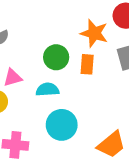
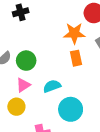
green circle: (56, 57) -> (26, 61), moved

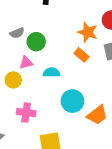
orange rectangle: (76, 58) -> (82, 55), turned -56
cyan circle: (71, 109) -> (72, 101), moved

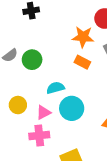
pink triangle: (26, 63) -> (43, 112), moved
cyan circle: (72, 101) -> (72, 108), moved

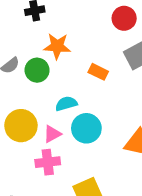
orange star: (83, 37) -> (57, 46), moved
yellow circle: (18, 105) -> (21, 126), size x1.5

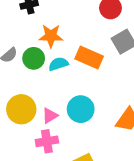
orange rectangle: (98, 72) -> (89, 57), size x1.5
cyan semicircle: (66, 104) -> (58, 64), moved

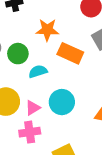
orange star: (51, 36) -> (47, 30), moved
cyan semicircle: (58, 64) -> (38, 71), moved

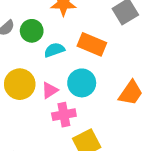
orange rectangle: (70, 53) -> (92, 44), moved
pink cross: (30, 132) -> (64, 115), moved

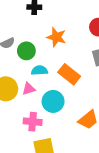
pink triangle: (50, 90) -> (29, 89), moved

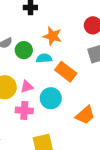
cyan semicircle: (39, 70) -> (44, 58), moved
pink cross: (33, 122) -> (24, 110), moved

